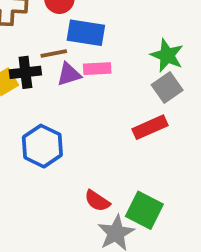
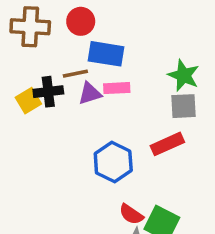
gray square: (167, 87) -> (184, 106), turned 32
blue hexagon: (42, 146) -> (113, 162), moved
red semicircle: (97, 201) -> (131, 214), moved

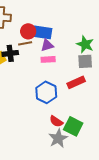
red circle: (81, 21) -> (28, 31), moved
pink rectangle: (117, 88) -> (48, 59), moved
purple triangle: (90, 93) -> (47, 45), moved

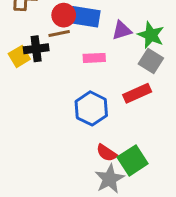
purple triangle: (47, 45) -> (122, 30), moved
gray square: (85, 61) -> (151, 61), turned 35
green square: (73, 126) -> (133, 160), turned 30

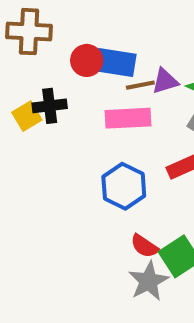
brown line: (59, 33) -> (140, 85), moved
pink rectangle: (94, 58) -> (128, 118), size x1.5

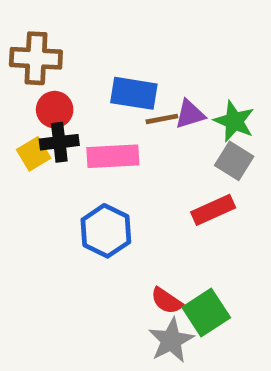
red circle: (87, 60) -> (55, 110), moved
pink rectangle: (128, 118) -> (113, 156), moved
blue hexagon: (124, 186) -> (106, 231), moved

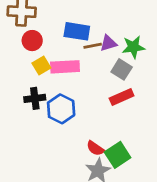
green star: (234, 121) -> (133, 47), turned -30
black cross: (59, 142) -> (35, 98), moved
yellow square: (34, 154) -> (41, 65), moved
gray square: (234, 161) -> (122, 69), moved

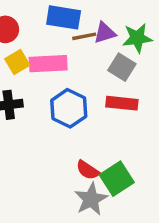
red rectangle: (122, 97) -> (122, 103), turned 30
blue hexagon: (61, 109) -> (69, 108), moved

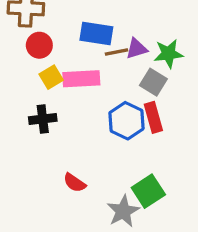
red rectangle: (122, 103) -> (153, 117), turned 68
blue hexagon: (69, 108) -> (127, 121), moved
red semicircle: (88, 170) -> (75, 183), moved

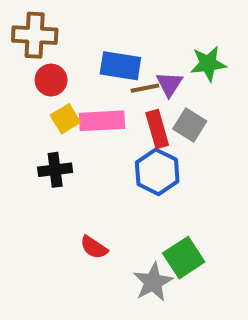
purple triangle: (137, 49) -> (169, 84), turned -40
green star: (168, 54) -> (208, 64), moved
red rectangle: (153, 117) -> (157, 129), moved

